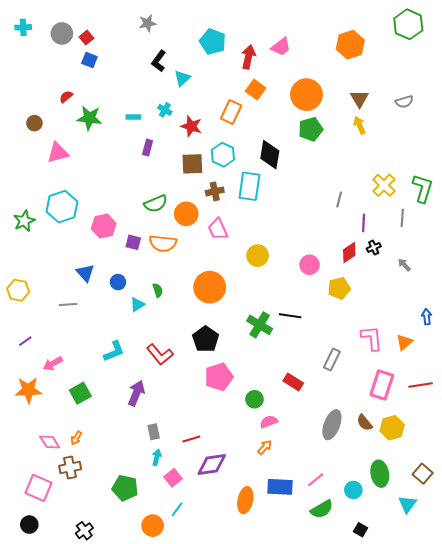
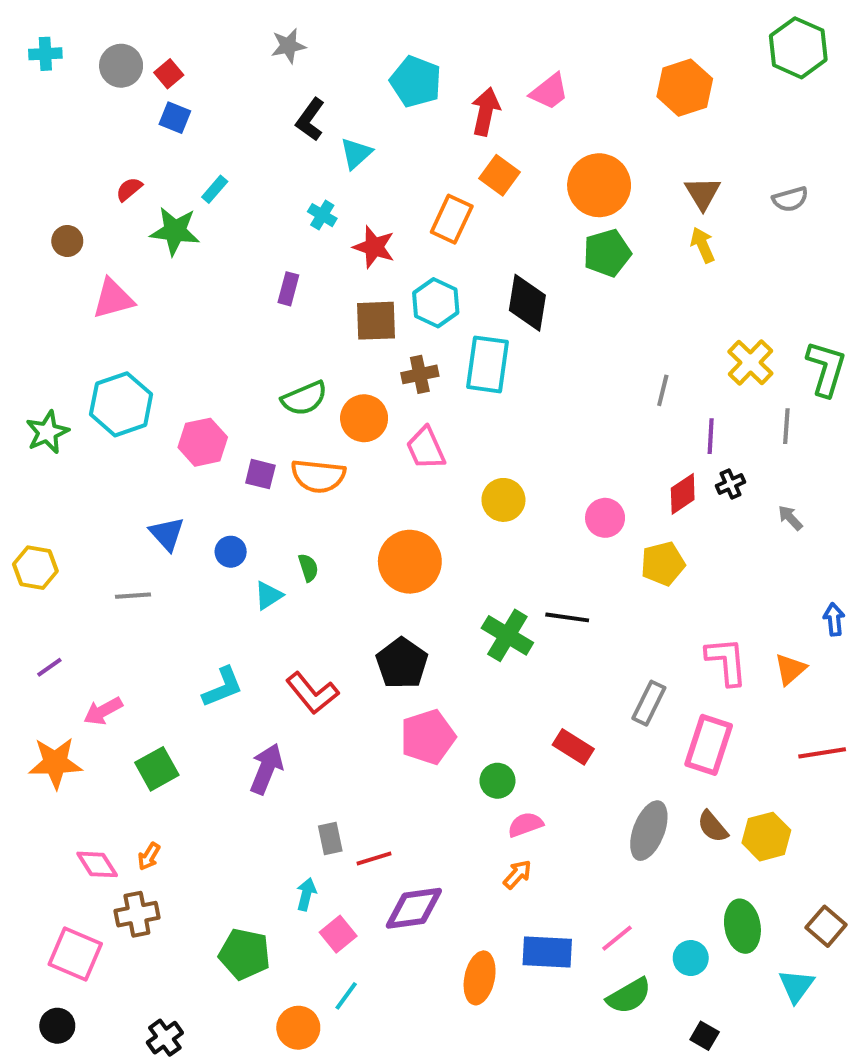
cyan rectangle: (133, 117) -> (215, 189), moved, turned -48
pink rectangle: (382, 385) -> (709, 745), moved
gray rectangle: (154, 432) -> (330, 839), moved

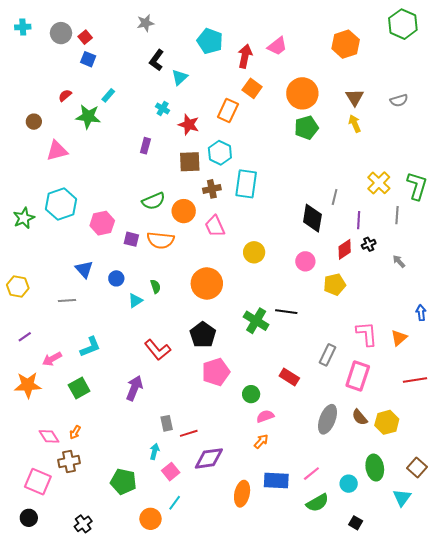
black diamond: (527, 303) -> (312, 218), moved
cyan L-shape: (223, 687) -> (90, 347), moved

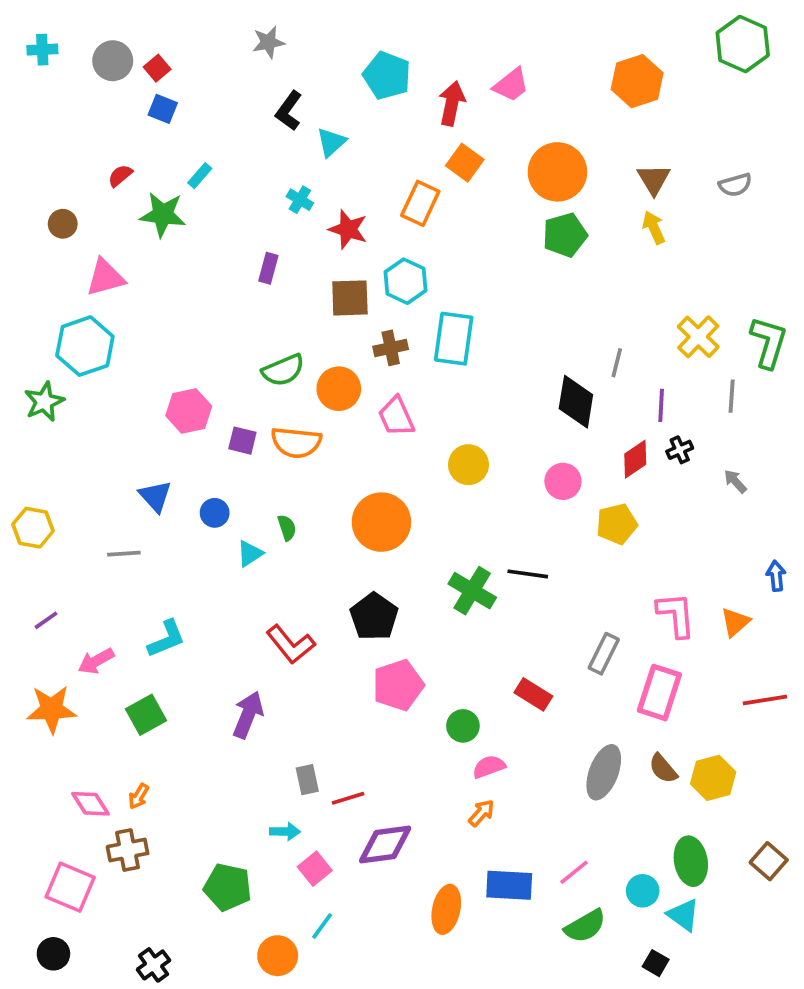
cyan hexagon: (61, 204) -> (85, 346), moved
cyan arrow: (155, 451) -> (285, 832), turned 77
cyan triangle: (402, 498) -> (683, 915), moved, turned -30

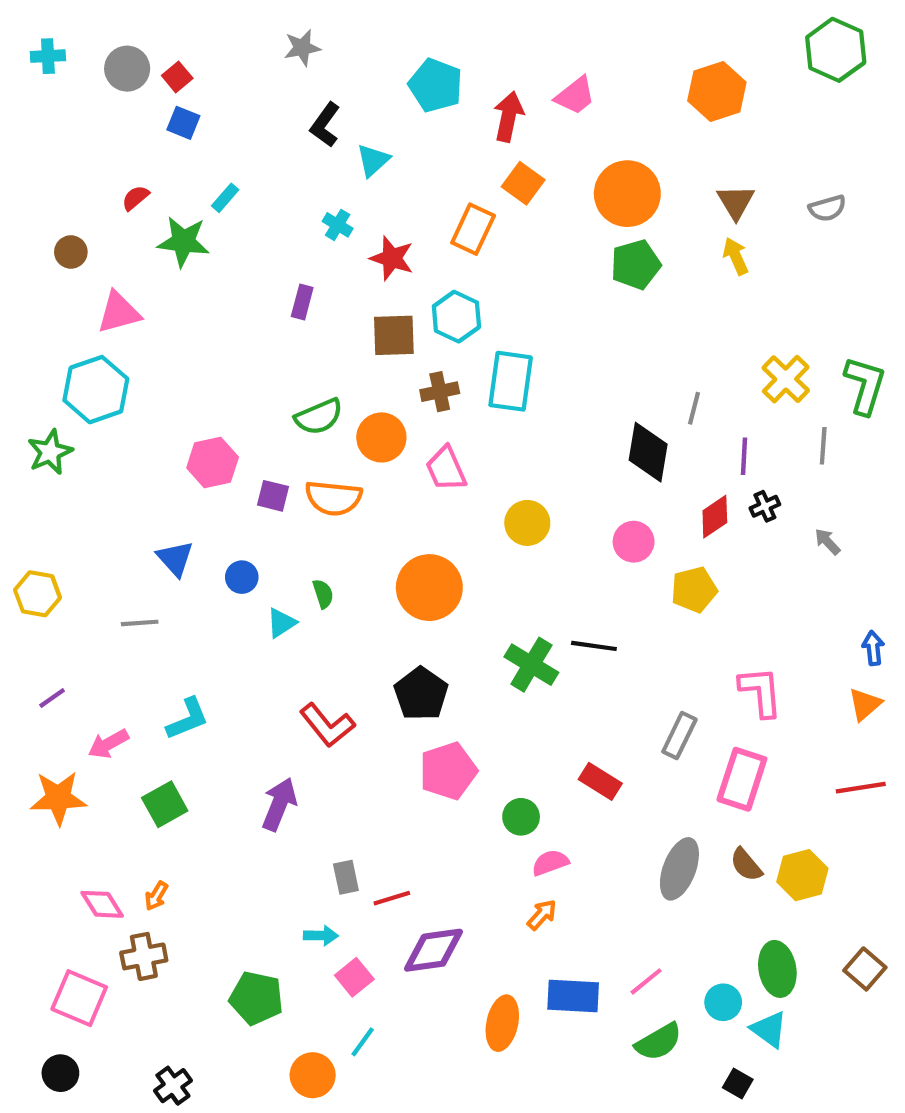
orange triangle: (735, 622) -> (865, 704), moved

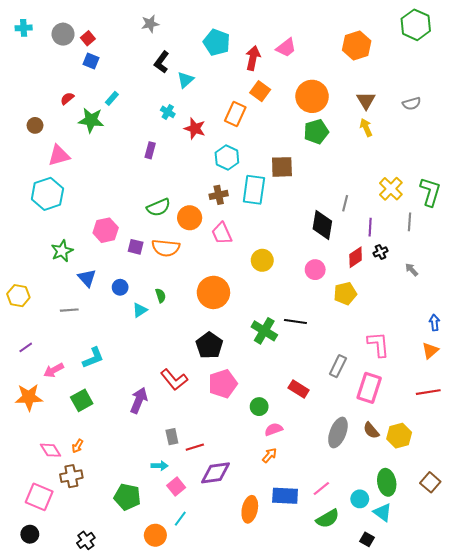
brown square: (394, 335) -> (282, 167), moved
green star: (50, 452) -> (62, 251), moved
red L-shape: (327, 725) -> (174, 380), moved

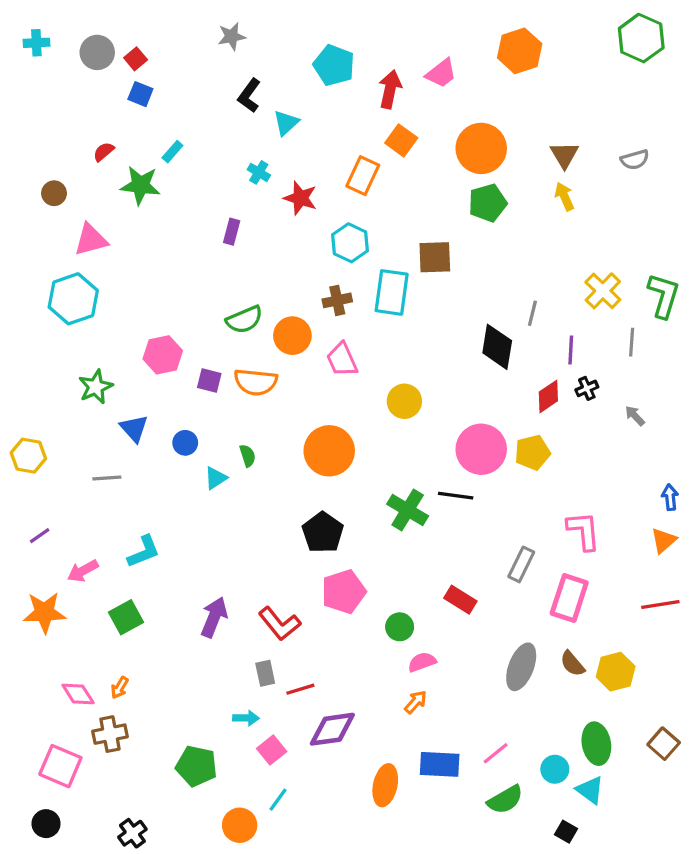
orange hexagon: (357, 46) -> (520, 51), moved
pink circle: (315, 270) -> (481, 449), moved, size x1.6
red L-shape: (174, 380) -> (280, 624), moved

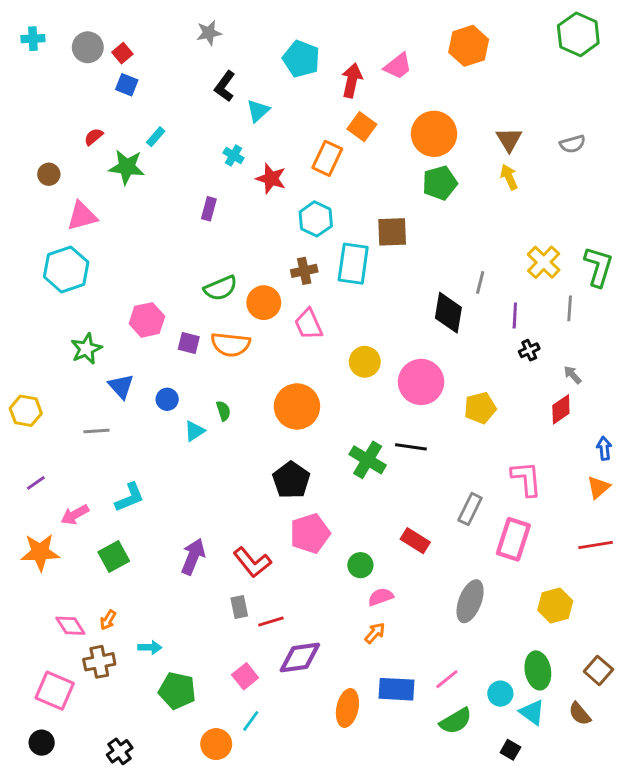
red diamond: (548, 396) -> (561, 409), moved
pink circle: (481, 449) -> (421, 382), moved
brown semicircle: (572, 664) -> (580, 714), moved
cyan arrow: (246, 718) -> (150, 647), moved

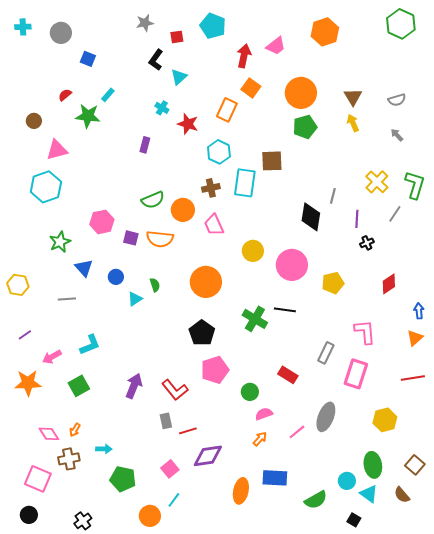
red square: (122, 53) -> (177, 37), moved, turned 32
cyan pentagon: (301, 59) -> (213, 26), moved
gray line: (570, 308) -> (395, 214), turned 30
gray arrow: (572, 375) -> (397, 135), moved
pink line: (447, 679) -> (297, 432), moved

